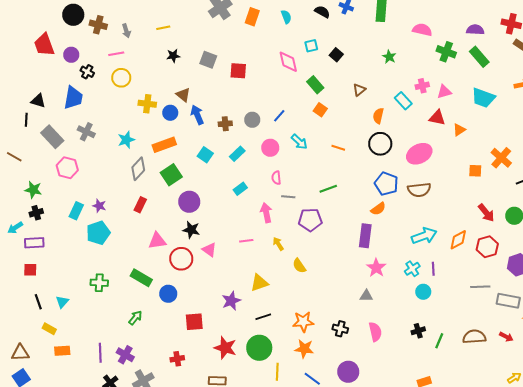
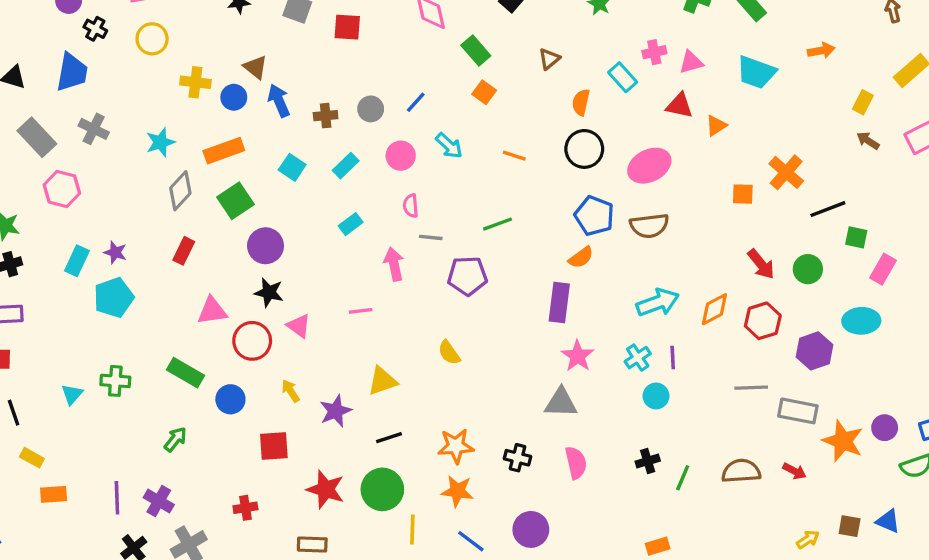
yellow arrow: (278, 244) -> (291, 391), moved
gray triangle: (366, 296) -> (561, 403), size x1.5
cyan triangle: (62, 302) -> (72, 394), moved

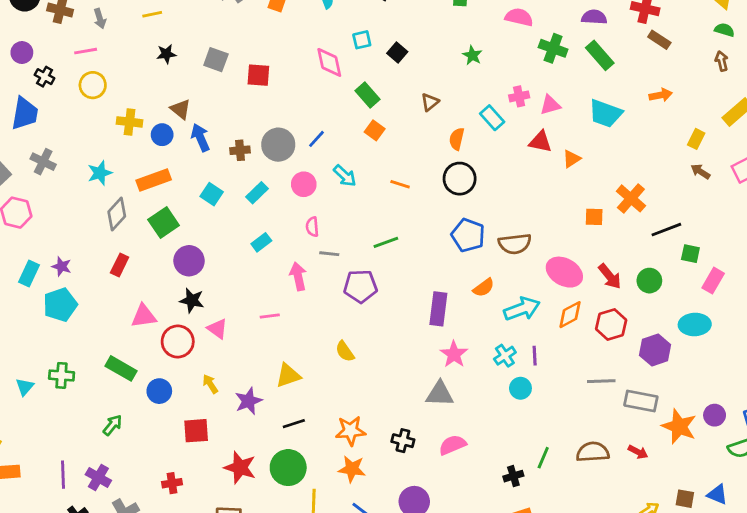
gray circle: (371, 109) -> (278, 145), size x1.5
pink ellipse: (649, 166) -> (564, 272), moved, turned 56
orange semicircle: (581, 257) -> (484, 288), moved
black cross: (648, 461) -> (513, 476), moved
pink semicircle: (576, 463) -> (452, 445), turned -100

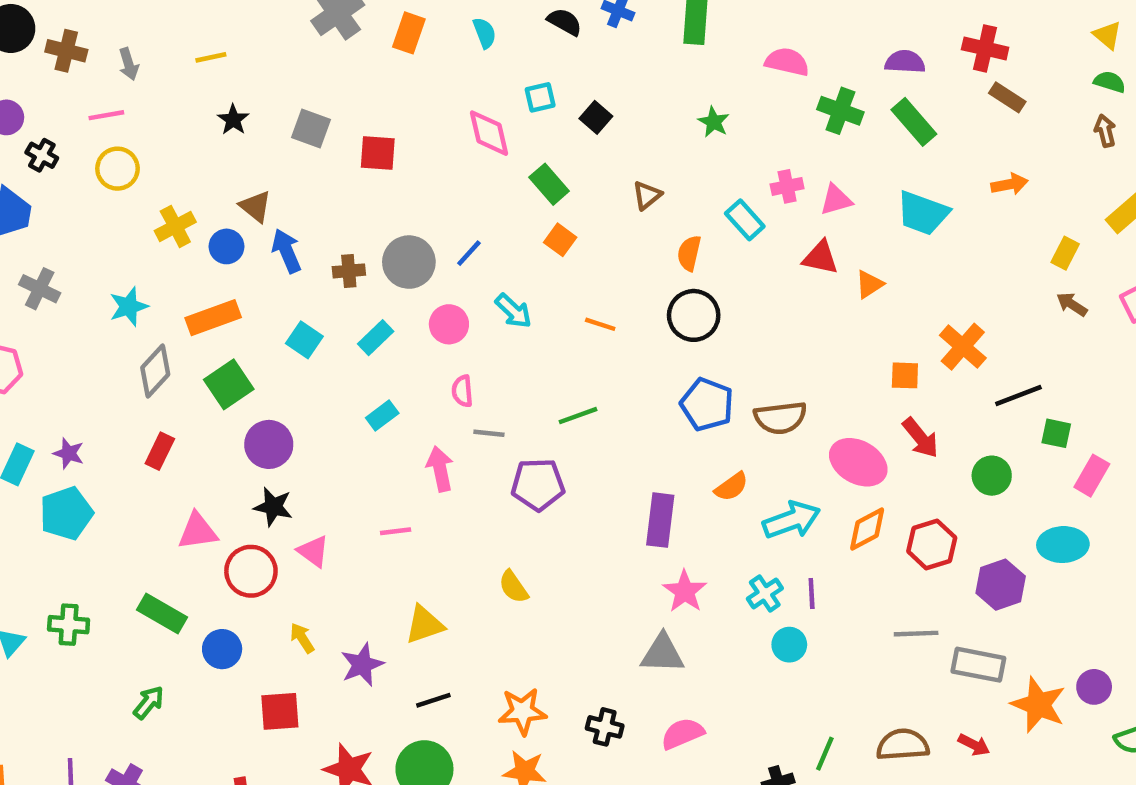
black star: (166, 54) -> (233, 120), turned -30
yellow cross: (130, 122) -> (175, 226), turned -35
red arrow: (610, 276) -> (921, 438), moved

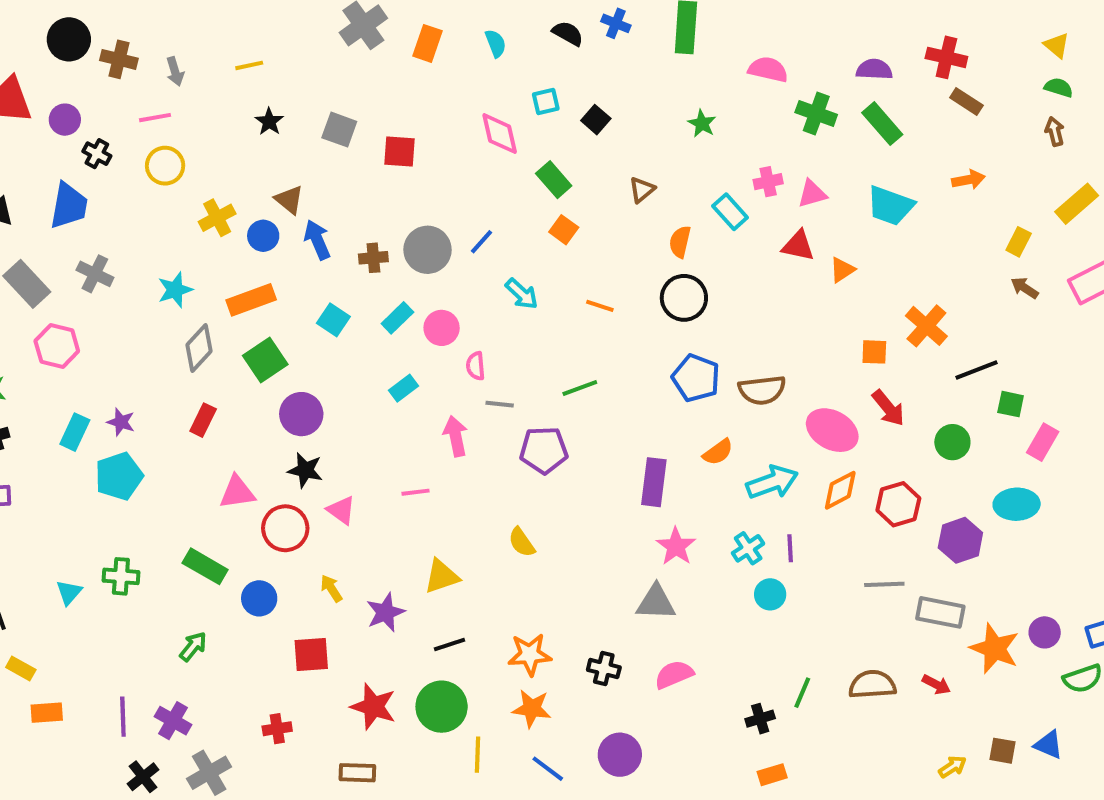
pink circle: (449, 324) -> (442, 328), moved

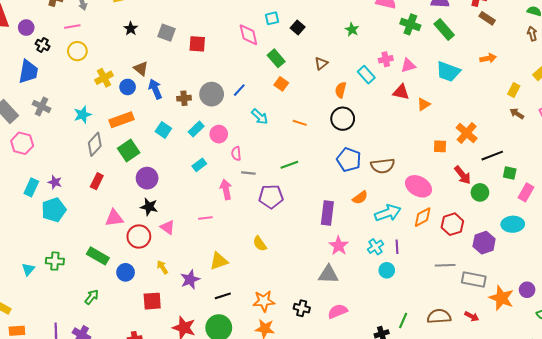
red arrow: (888, 408) -> (463, 175), moved

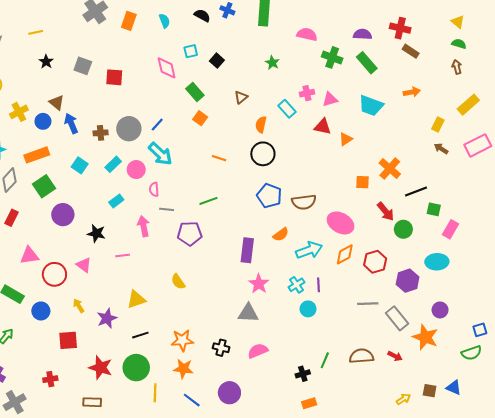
cyan arrow: (260, 117) -> (160, 154), moved, size x1.4
black star: (149, 207) -> (96, 233), moved
gray rectangle: (474, 280) -> (397, 318), turned 40
purple circle: (527, 290) -> (440, 310), moved

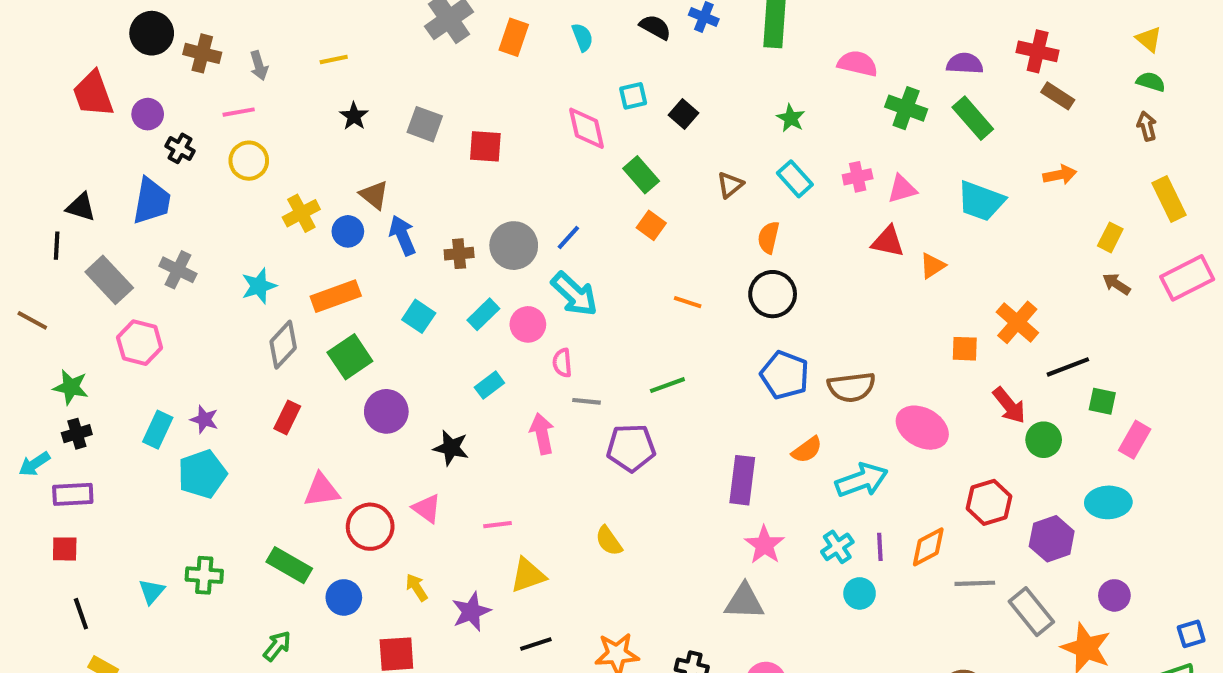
yellow rectangle: (468, 105) -> (1169, 199), turned -75
cyan rectangle: (287, 109) -> (795, 179), moved
orange diamond: (345, 254) -> (928, 547), moved
pink line: (123, 255) -> (498, 525), moved

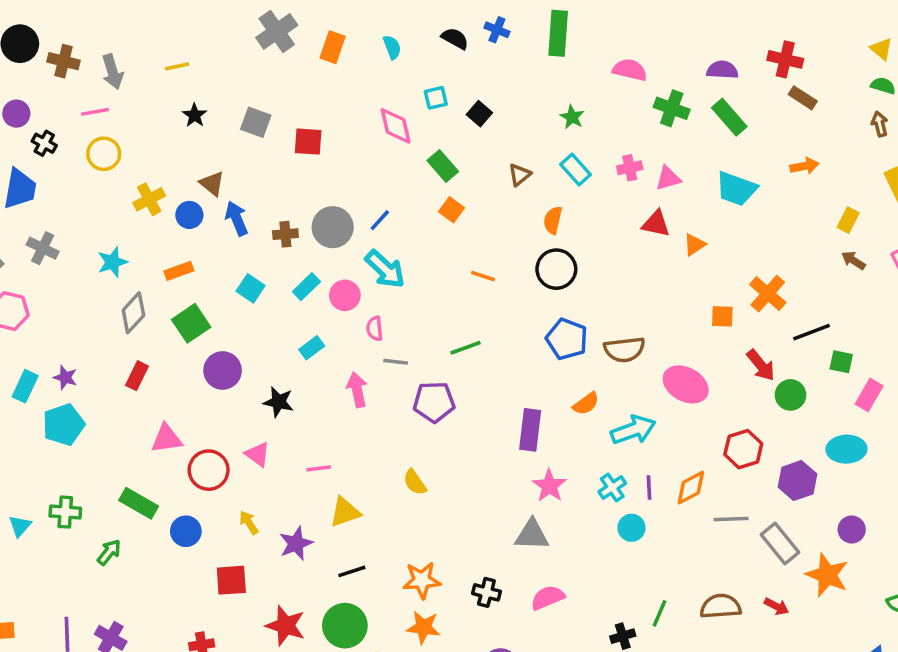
gray arrow: (259, 66) -> (112, 72), size x1.4
orange rectangle: (336, 296) -> (179, 271), size x0.7
green arrow: (277, 646) -> (109, 552), moved

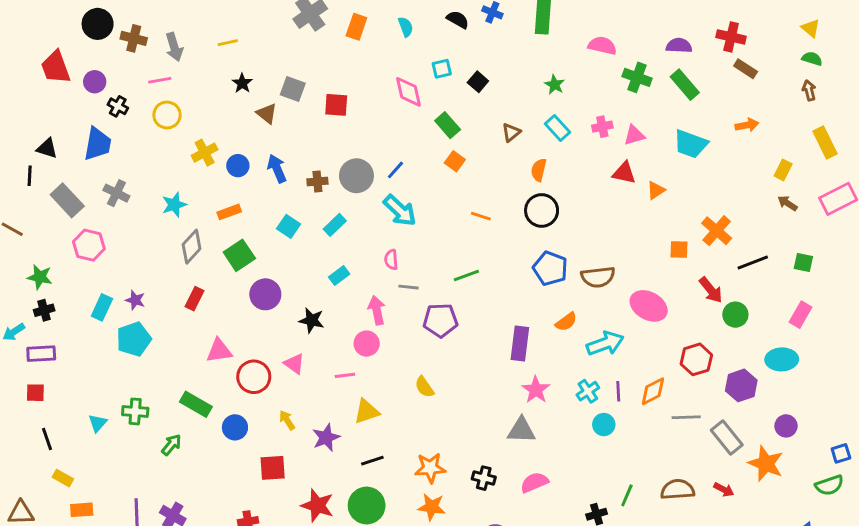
brown triangle: (212, 183) -> (267, 114), moved
pink circle: (345, 295) -> (367, 344), moved
green square: (841, 362) -> (803, 263), moved

